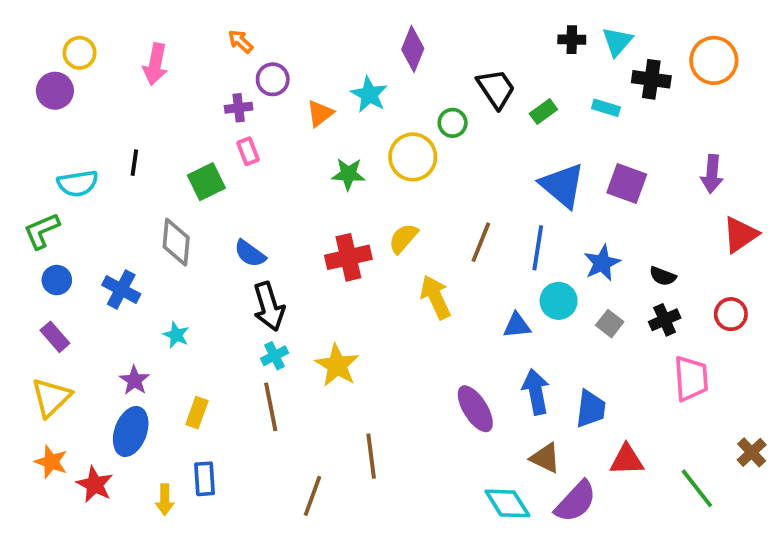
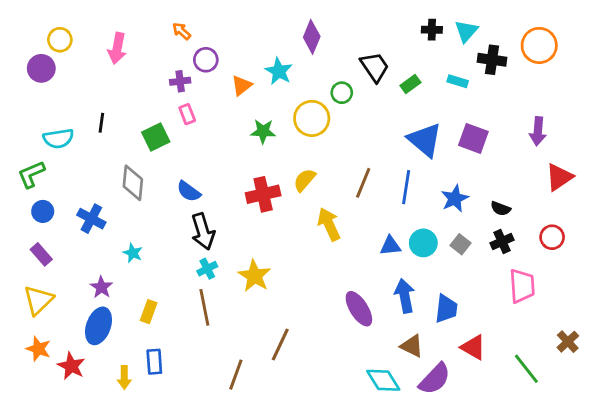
cyan circle: (559, 301) -> (423, 243), moved
brown line: (371, 456) -> (280, 345), turned 32
red triangle: (627, 460) -> (473, 347), turned 32

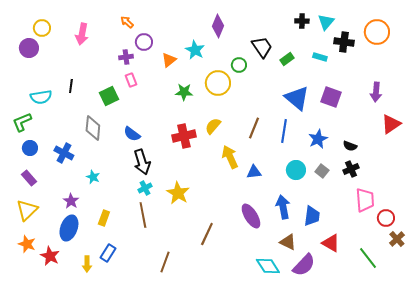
red circle: (552, 237) -> (386, 218), moved
blue triangle: (390, 246) -> (254, 172), moved
brown line: (280, 345) -> (207, 234), moved
blue rectangle: (154, 362) -> (108, 253), turned 36

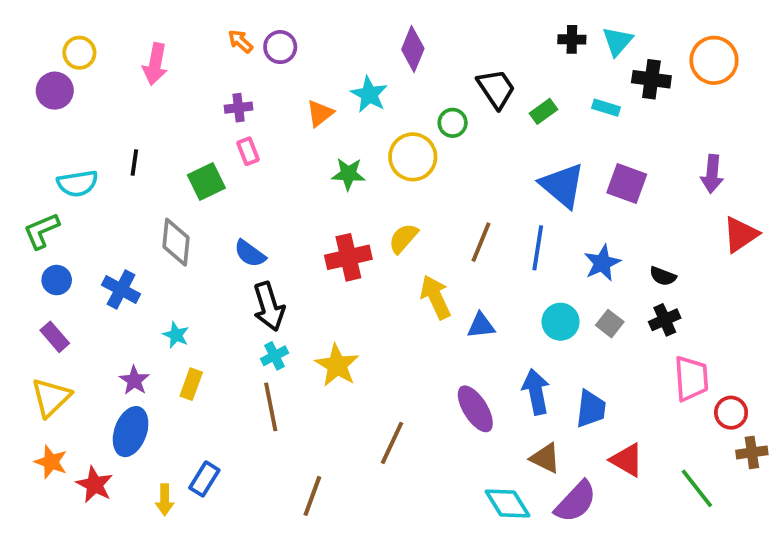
purple circle: (144, 42) -> (280, 47), moved
yellow rectangle: (104, 218) -> (191, 384), moved
brown cross: (397, 239) -> (752, 452), turned 35

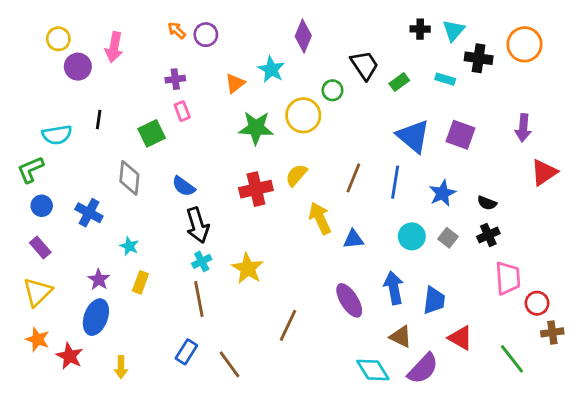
purple circle: (55, 91) -> (78, 67), moved
green star: (348, 174) -> (256, 128), size x1.4
blue rectangle: (204, 479) -> (186, 352), moved
brown line: (312, 496) -> (230, 364), turned -56

